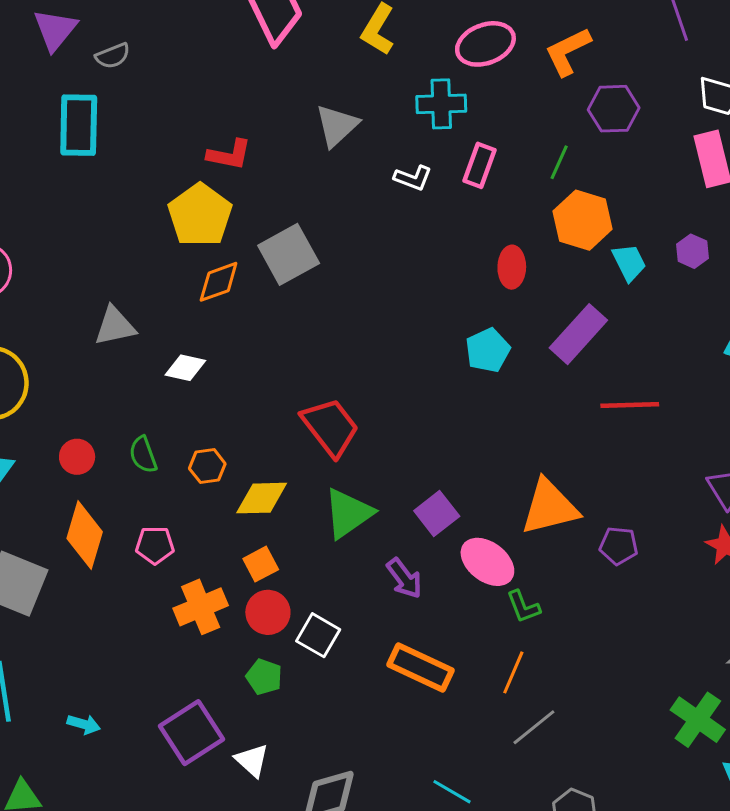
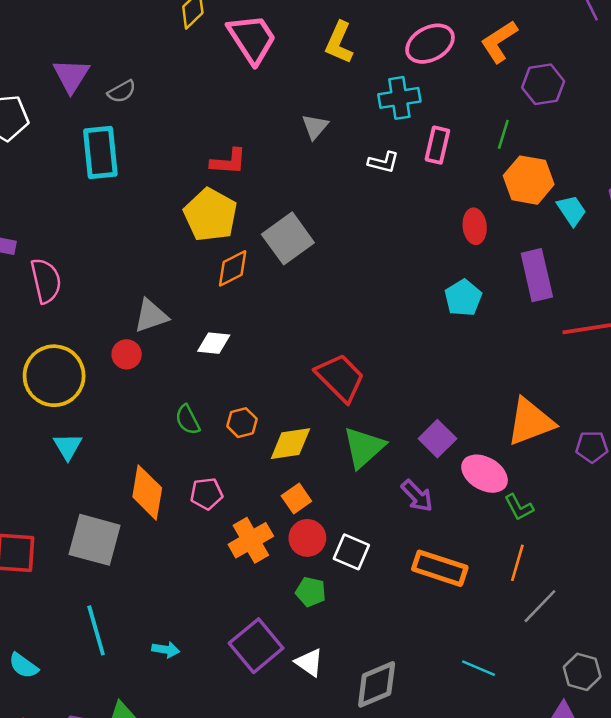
gray triangle: (337, 126) -> (315, 127), size x0.7
purple rectangle: (578, 334) -> (537, 275), turned -48
red circle: (77, 457) -> (127, 354), moved

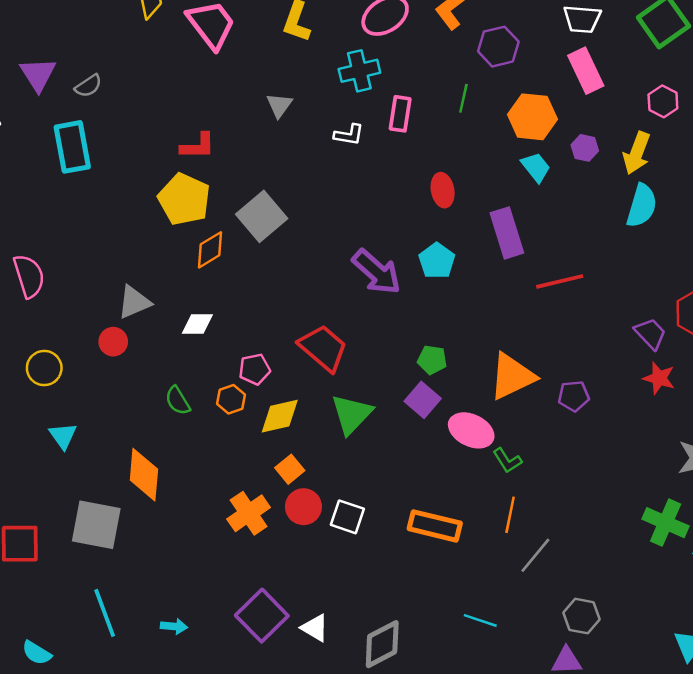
orange hexagon: (529, 180) -> (532, 117), moved
yellow circle: (54, 376) -> (44, 368), size x0.6
pink pentagon: (207, 494) -> (255, 369), moved
purple arrow: (417, 496) -> (377, 272), moved, size x1.5
green pentagon: (311, 592) -> (432, 360), moved

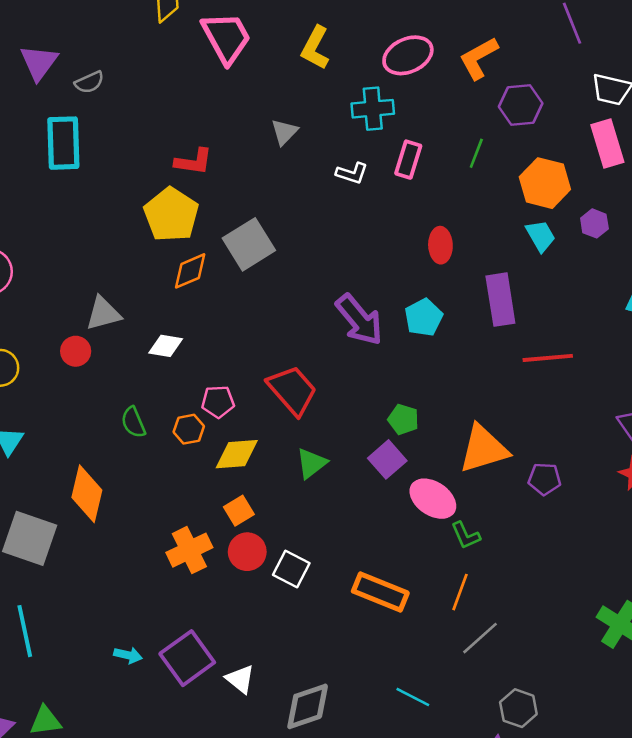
green triangle: (352, 414) -> (311, 463), size x0.7
cyan arrow: (174, 626) -> (128, 655), moved

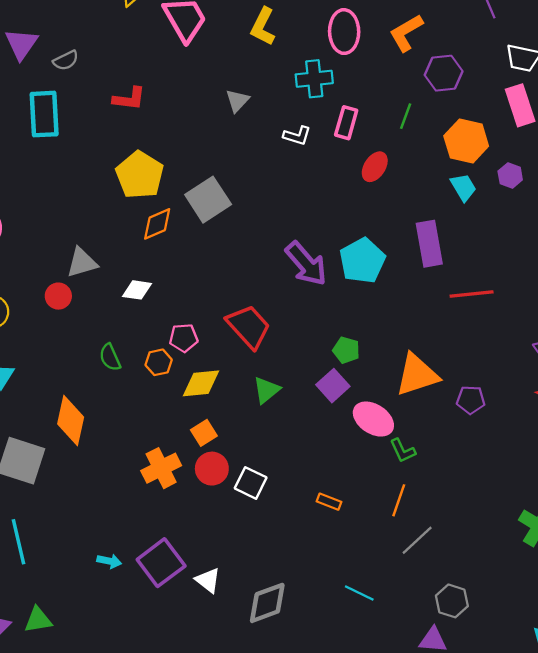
pink ellipse: (408, 55) -> (344, 32), turned -66
red L-shape: (194, 162) -> (129, 99), moved
red ellipse: (440, 245) -> (375, 167), moved, turned 36
cyan pentagon: (424, 317) -> (362, 261), size x1.4
orange rectangle: (380, 592) -> (329, 502), size x0.5

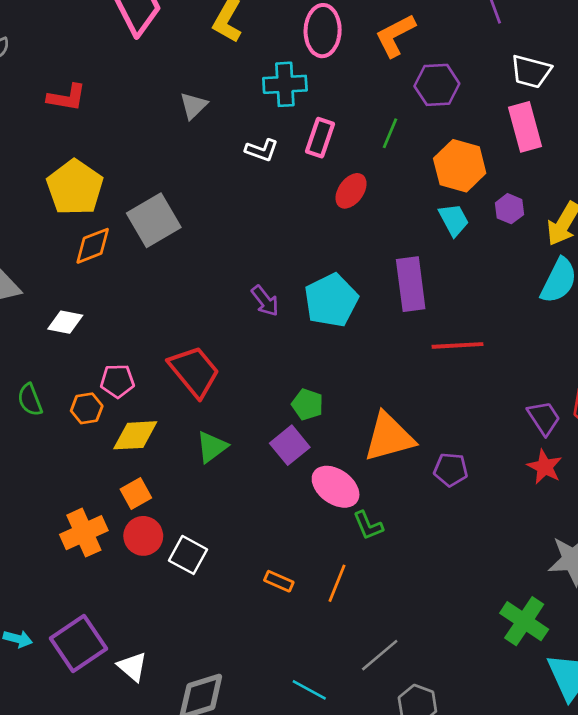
purple arrow: (306, 264) -> (265, 301), size x0.6
orange line: (399, 500) -> (337, 583), moved
gray line: (417, 540) -> (380, 655), moved

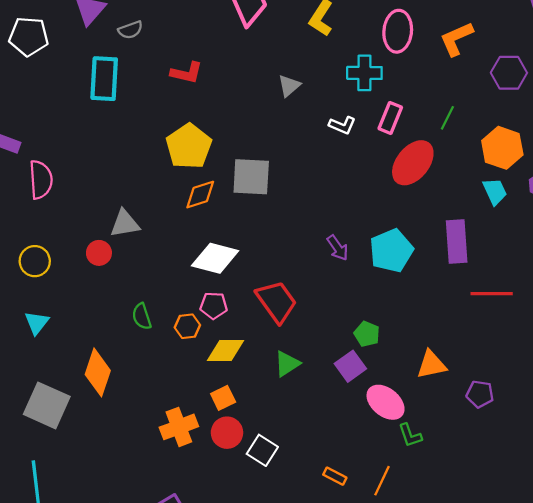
purple hexagon: (437, 85) -> (509, 73), moved
red ellipse: (351, 191) -> (413, 163), size x1.6
gray square: (154, 220) -> (251, 177), turned 30
white diamond: (65, 322) -> (215, 258), moved, size x1.6
orange triangle: (389, 437) -> (431, 365), size x0.7

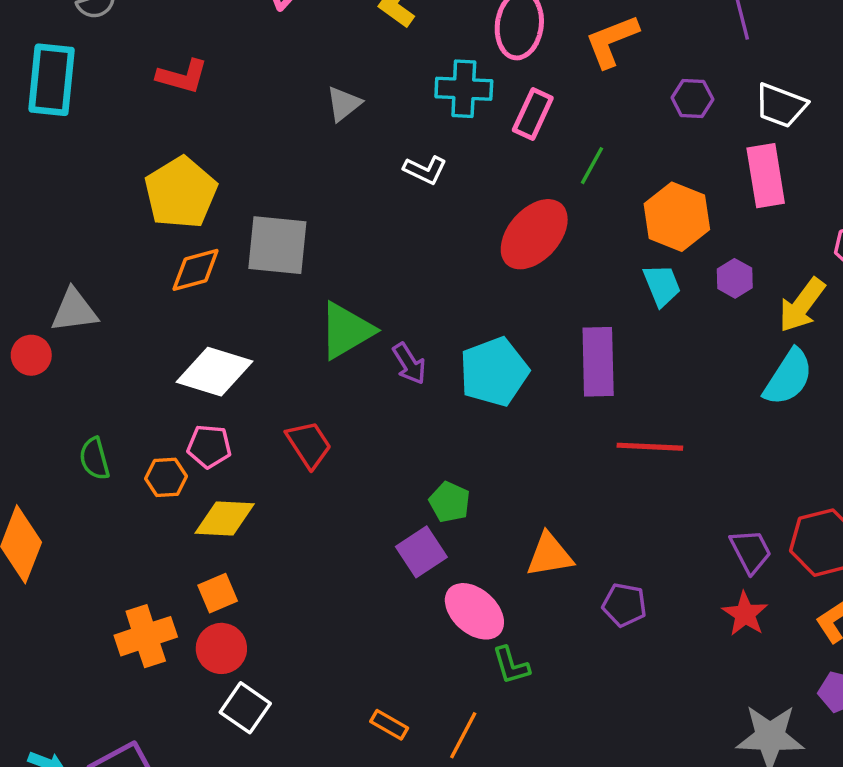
purple hexagon: (509, 73) -> (692, 98), size x0.7
pink rectangle: (390, 118) -> (533, 114), moved
red trapezoid: (277, 302) -> (309, 444), size x0.7
green triangle: (287, 364) -> (346, 330), moved, size x1.4
white square: (262, 450) -> (245, 708), moved

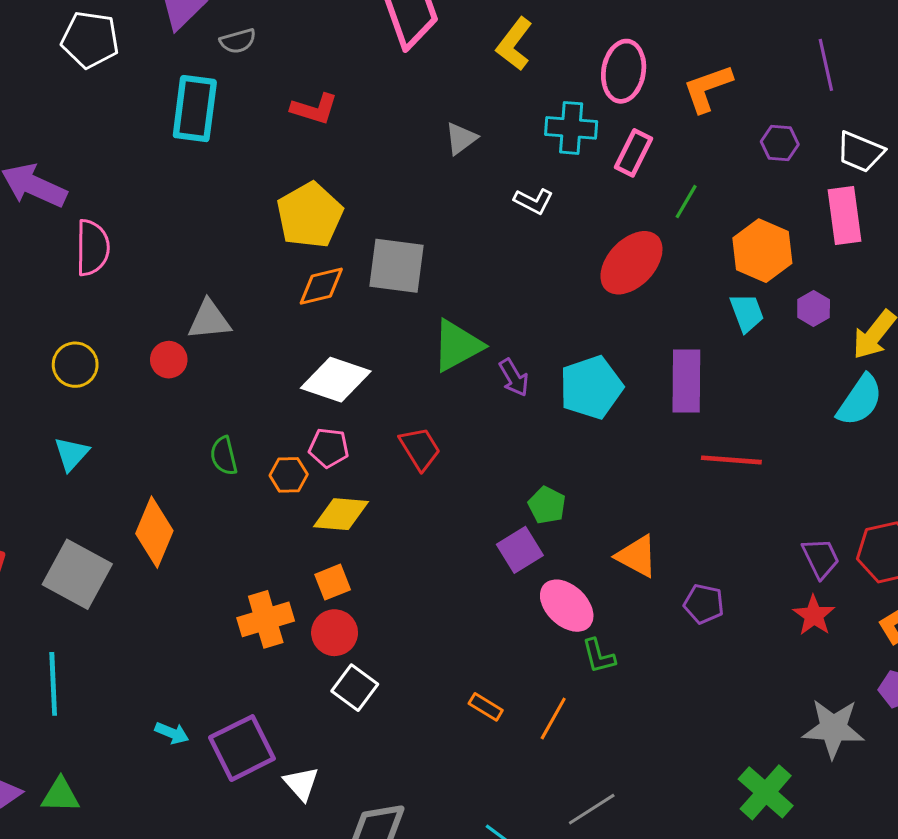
orange triangle: (550, 555) -> (637, 556), turned 36

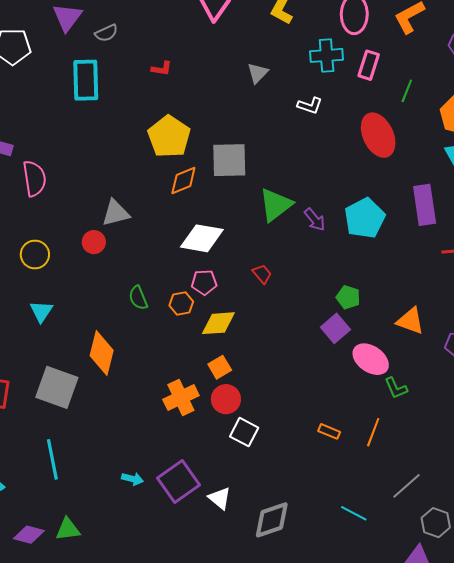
red L-shape: (314, 109) -> (162, 69), size x0.7
red ellipse: (631, 263) -> (378, 135), turned -60
red trapezoid: (420, 449) -> (262, 274), size x0.7

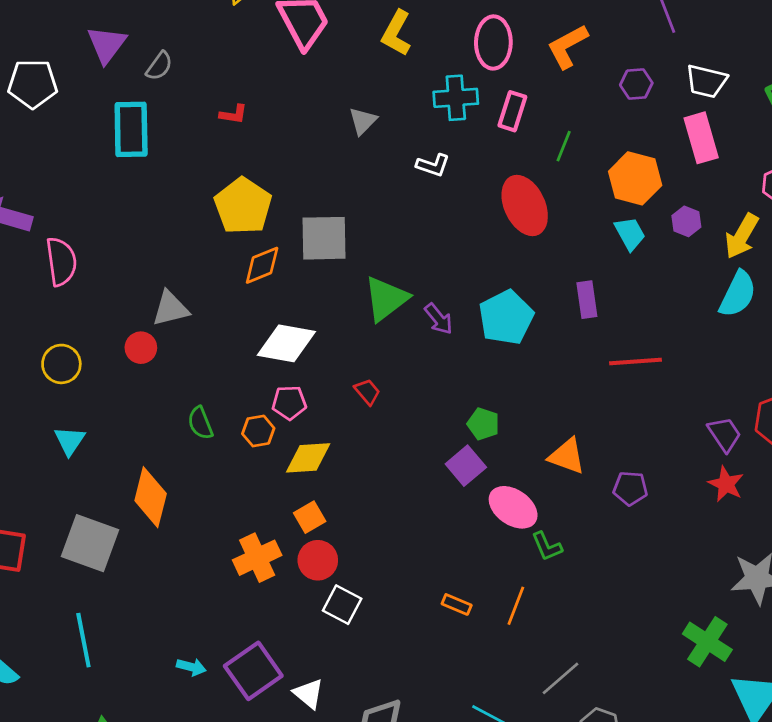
gray semicircle: (106, 33) -> (159, 66), turned -30
purple rectangle: (425, 205) -> (587, 300), size x0.7

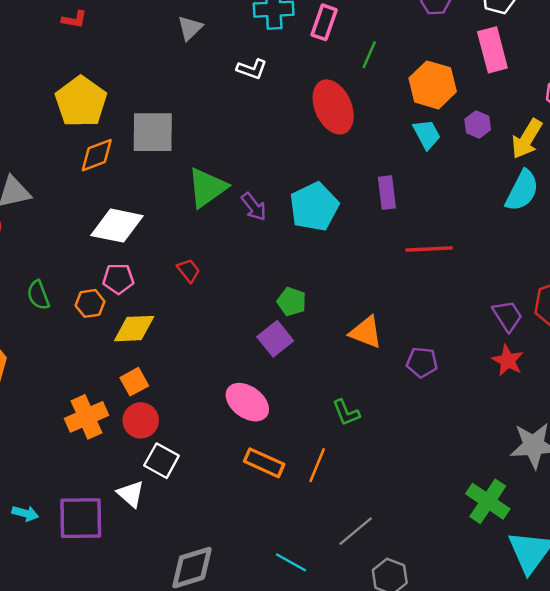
pink ellipse: (513, 507) -> (247, 402), moved
orange rectangle: (457, 604) -> (264, 463), size x1.5
purple square: (253, 671) -> (81, 518), turned 33
white triangle: (309, 694) -> (131, 494), moved

